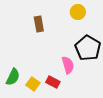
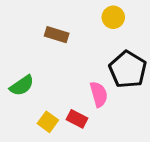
brown rectangle: (39, 24) -> (57, 35), turned -63
green semicircle: (13, 77) -> (22, 86), moved, turned 30

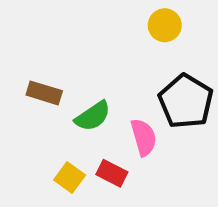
brown rectangle: (57, 35) -> (44, 93), moved
green semicircle: (22, 86) -> (93, 116), moved

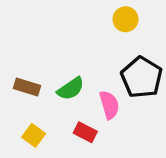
brown rectangle: (44, 93) -> (27, 87), moved
yellow square: (70, 177) -> (34, 135), moved

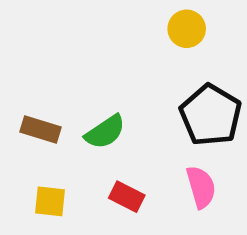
pink semicircle: (109, 105) -> (201, 187), moved
yellow square: (34, 135) -> (50, 201), turned -30

